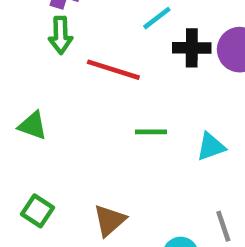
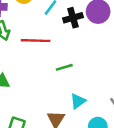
cyan triangle: (211, 147) -> (78, 101), moved

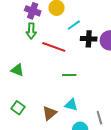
cyan triangle: (78, 101) -> (71, 105), turned 32

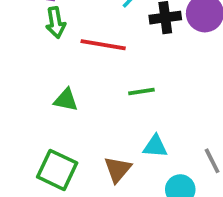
green triangle: (17, 70) -> (66, 100), moved
green square: (18, 108) -> (57, 170), size x1.5

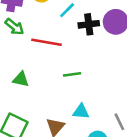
green arrow: (56, 23) -> (14, 27), turned -42

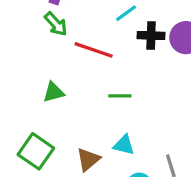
green triangle: (21, 79) -> (54, 92), turned -36

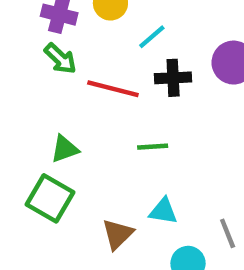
black cross: (151, 36) -> (173, 78), moved
green square: (36, 151) -> (50, 198), moved

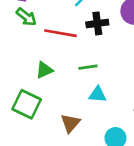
green triangle: (65, 149) -> (44, 70), moved
cyan triangle: (163, 211) -> (98, 94), moved

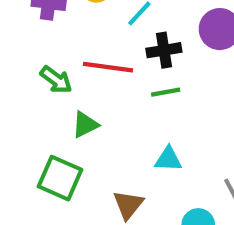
green arrow: (26, 17) -> (56, 80), moved
green line: (88, 67) -> (166, 92), moved

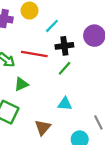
green line: (166, 92) -> (65, 68), turned -40

